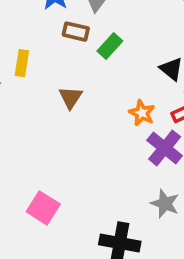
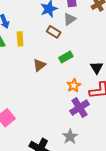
green rectangle: (110, 46) -> (66, 57), moved
yellow rectangle: (22, 63) -> (20, 39), turned -32

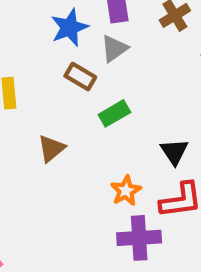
green rectangle: (66, 57) -> (114, 113), moved
purple cross: (79, 108) -> (139, 238), turned 30

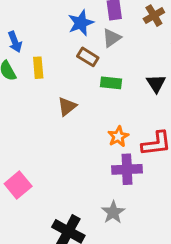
green rectangle: (114, 113) -> (111, 83), turned 36
black triangle: (174, 152) -> (156, 83), moved

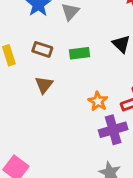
brown rectangle: (88, 57) -> (42, 49), moved

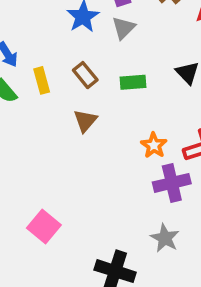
brown rectangle: (42, 49) -> (85, 75), turned 30

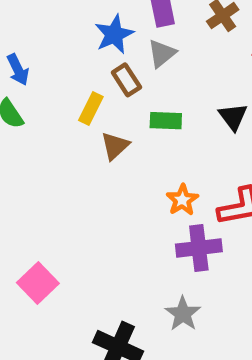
brown rectangle: (85, 75) -> (126, 80), moved
yellow rectangle: (42, 80) -> (91, 108), moved, turned 35
brown triangle: (85, 121) -> (115, 146), moved

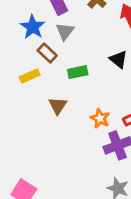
yellow rectangle: (91, 108) -> (30, 76), turned 54
brown triangle: (115, 146) -> (58, 106), moved

